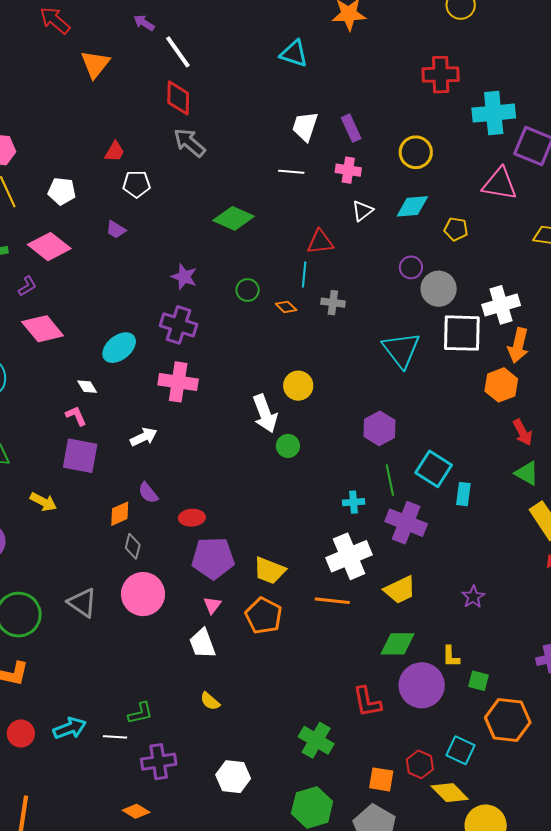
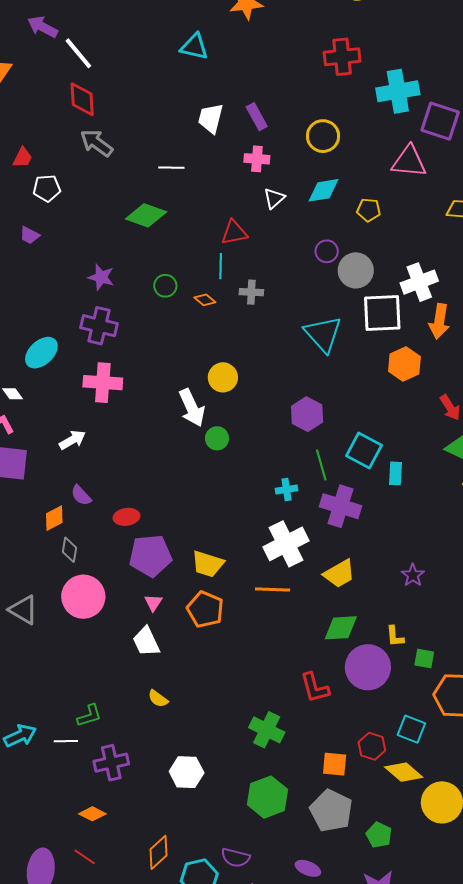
purple arrow: (144, 23) -> (43, 27), size x1.4
white line: (291, 172) -> (171, 168), moved
orange hexagon: (501, 385) -> (404, 364), moved

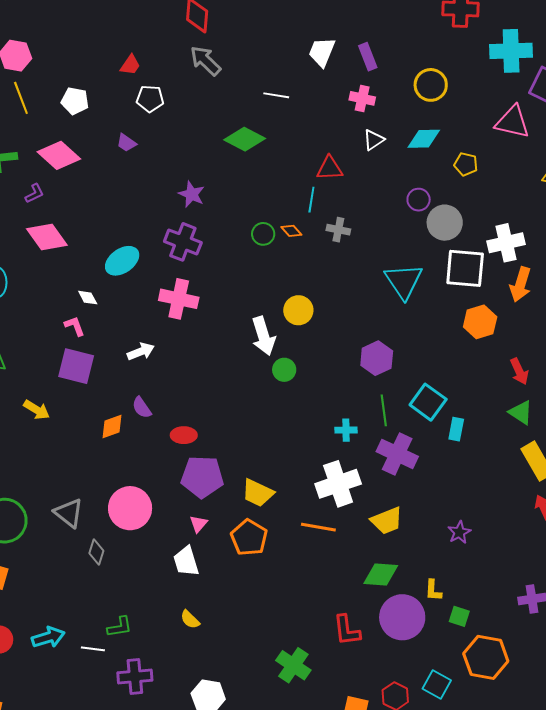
green circle: (165, 286) -> (263, 234), moved
gray diamond: (70, 550) -> (96, 552), moved

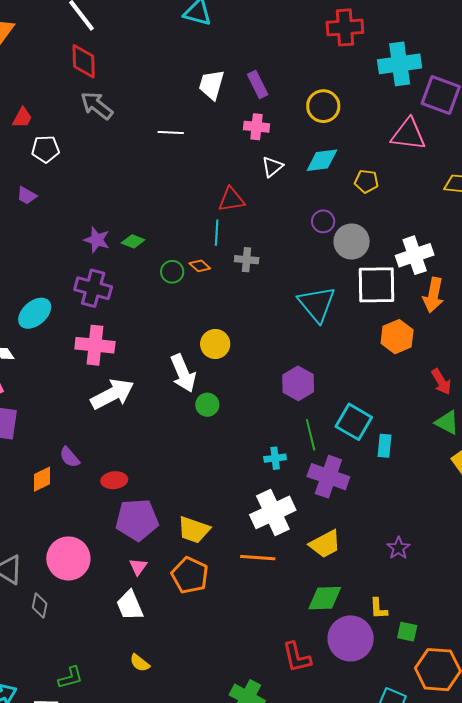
green diamond: (245, 139) -> (133, 241), moved, size x0.6
white arrow: (141, 352) -> (112, 394), moved, size x1.6

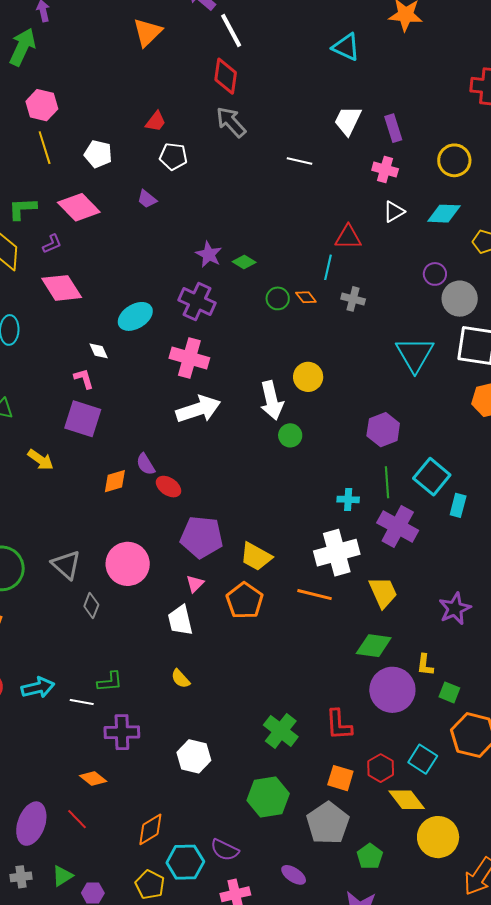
red ellipse: (114, 480) -> (169, 487), moved, turned 30
yellow trapezoid: (325, 544) -> (383, 592), turned -96
purple star: (398, 548) -> (455, 609), size x1.4
red L-shape: (297, 657) -> (339, 725), moved

